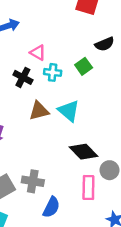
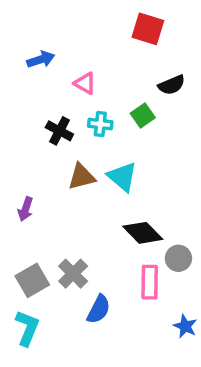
pink triangle: (38, 53) -> (85, 83), moved
gray cross: (33, 181) -> (73, 274), turned 35

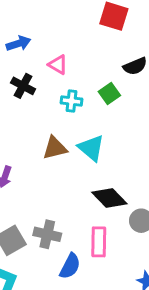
black cross: (59, 131) -> (23, 86), moved
gray cross: (73, 274) -> (47, 234), turned -32
pink rectangle: (150, 282) -> (99, 242), moved

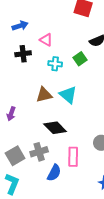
black cross: (23, 86) -> (23, 54), turned -35
black diamond: (109, 198) -> (55, 128), moved
gray cross: (47, 234) -> (39, 152), turned -30

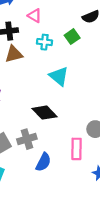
brown triangle: (44, 95) -> (14, 54), moved
pink rectangle: (73, 157) -> (76, 149), moved

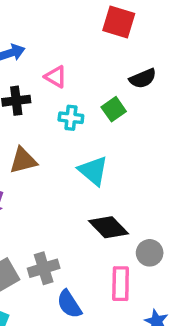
brown triangle: (14, 54) -> (23, 161), moved
black diamond: (45, 113) -> (109, 227), moved
blue semicircle: (43, 162) -> (69, 304), turned 120

